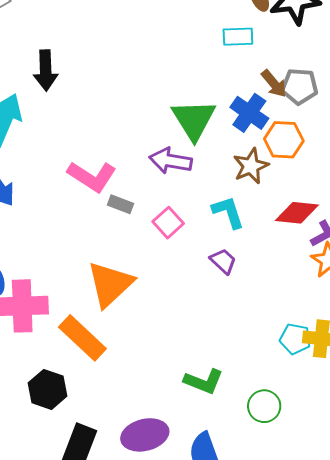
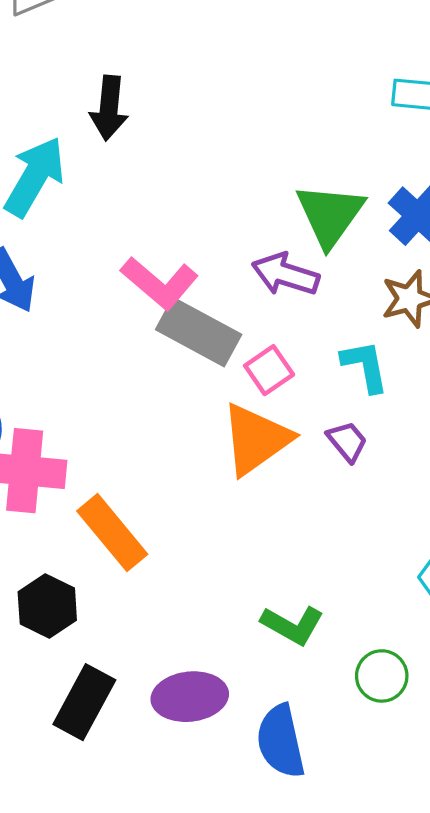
gray rectangle: (120, 204) -> (199, 332), size x2.0
orange triangle: (110, 284) -> (256, 439), moved

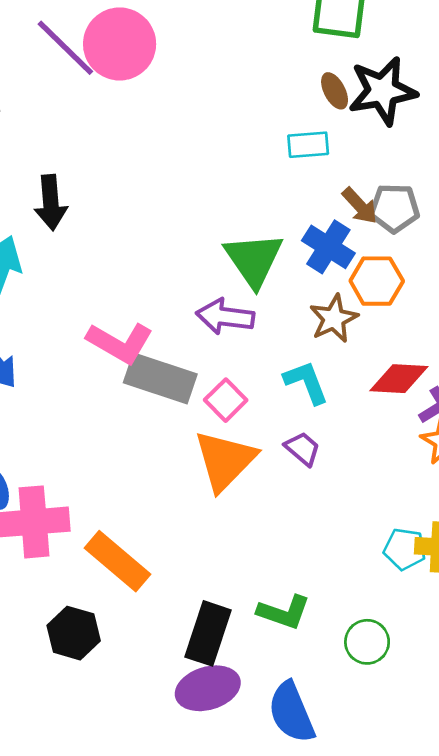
black rectangle: (84, 702) -> (208, 633), moved

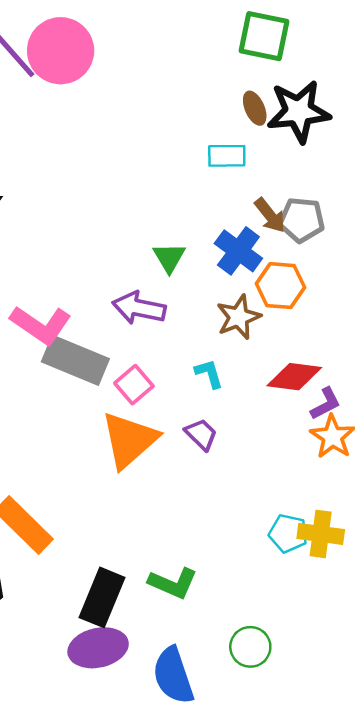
green triangle: (254, 260) -> (169, 258), size x0.6
cyan L-shape: (306, 382) -> (209, 374), size x0.7
green circle: (367, 642) -> (250, 647), moved

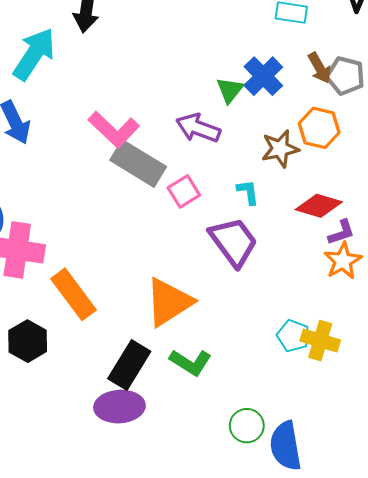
blue cross: (238, 251) -> (263, 76), moved
purple trapezoid: (201, 434) -> (233, 242), size x1.8
orange triangle: (129, 440) -> (169, 302), moved
blue semicircle: (173, 676) -> (286, 446), moved

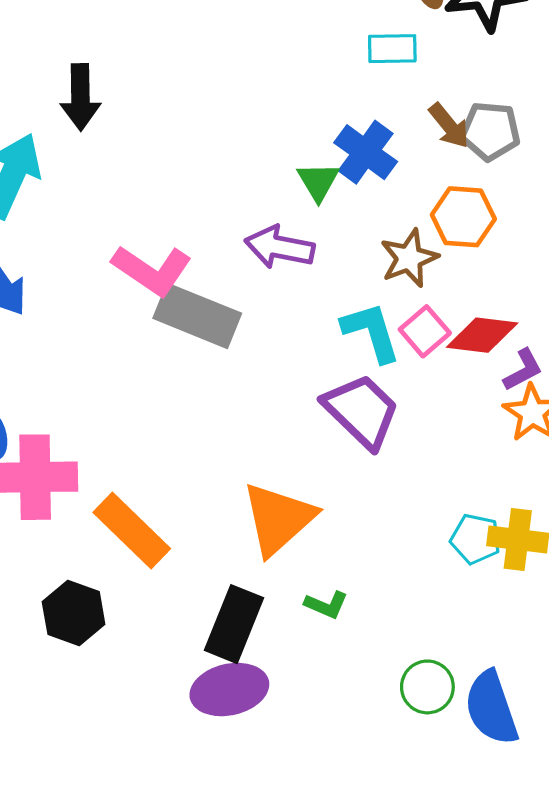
pink square: (184, 191) -> (425, 331), moved
cyan L-shape: (248, 192) -> (371, 332), size x1.6
green L-shape: (191, 362) -> (326, 605), size x0.7

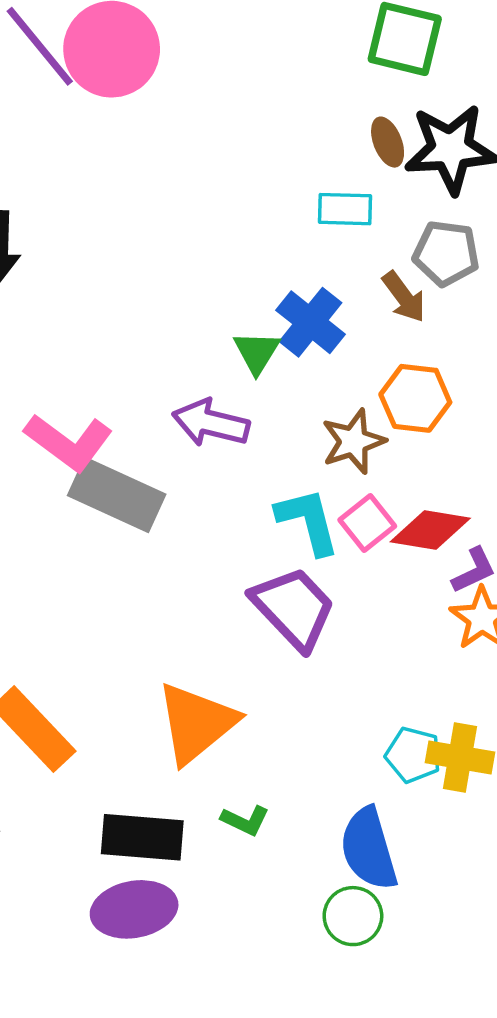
gray pentagon: (490, 131) -> (446, 253), moved
black rectangle: (234, 624) -> (142, 837), turned 70
blue semicircle: (491, 708) -> (369, 849), moved

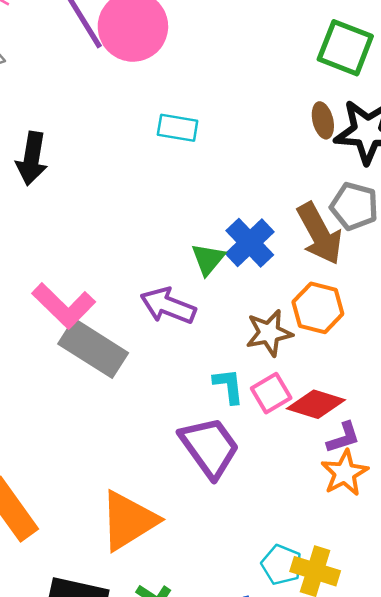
cyan rectangle: (345, 209) -> (178, 128), moved
brown arrow: (404, 297) -> (320, 234), size x1.6
cyan L-shape: (308, 521) -> (229, 386), size x0.7

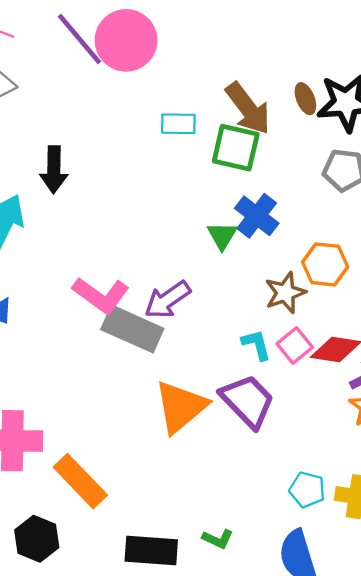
green square: (345, 48) -> (236, 148), moved
brown arrow: (320, 234) -> (248, 108), moved
purple arrow: (168, 306) -> (167, 300), moved, turned -48
orange triangle: (128, 521) -> (181, 407), moved
cyan pentagon: (282, 565) -> (307, 490), moved

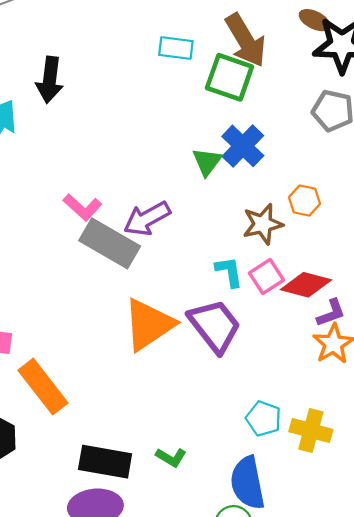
brown ellipse: (305, 99) -> (315, 20), moved, turned -48
orange hexagon: (325, 264) -> (305, 201), size x0.7
pink L-shape: (101, 295) -> (83, 207), size x0.7

